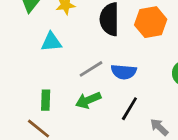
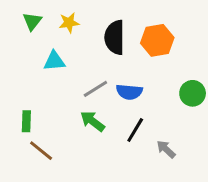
green rectangle: (46, 100) -> (26, 121), moved
green arrow: (88, 100) -> (93, 121), turned 60

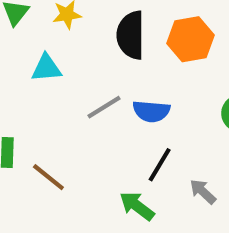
green arrow: (93, 121) -> (137, 206), moved
brown line: (41, 151) -> (48, 177), moved

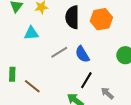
blue semicircle: (151, 111) -> (82, 54), turned 54

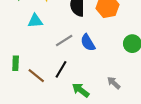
black line: (86, 80) -> (61, 69), moved

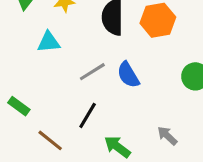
green rectangle: (16, 63) -> (19, 106), turned -56
brown line: (36, 76) -> (50, 140), moved

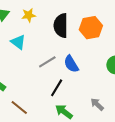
cyan triangle: (49, 42) -> (18, 42), turned 42
black line: (88, 115) -> (57, 88), moved

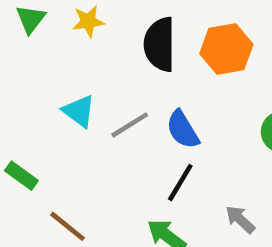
cyan triangle: (18, 42) -> (79, 111), moved
black line: (57, 88) -> (180, 183), moved

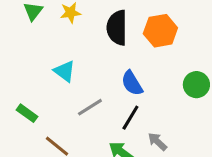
gray line: (130, 125) -> (90, 107), moved
gray arrow: (240, 219) -> (157, 142), moved

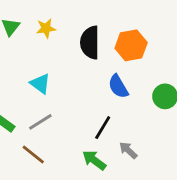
blue semicircle: (132, 83) -> (118, 86), moved
gray line: (90, 107) -> (40, 122), moved

